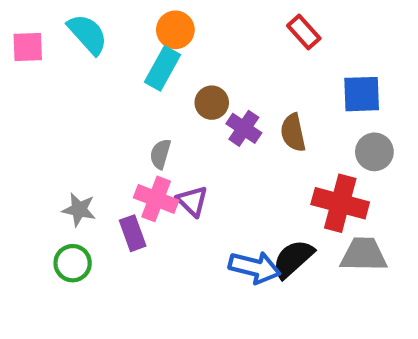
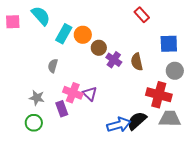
orange circle: (175, 30) -> (83, 35), moved
cyan rectangle: (163, 68) -> (64, 34), moved
gray semicircle: (160, 154) -> (53, 66), moved
blue arrow: (255, 267) -> (119, 125), turned -30

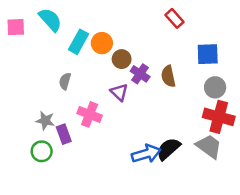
purple triangle: (90, 94) -> (119, 92), moved
red cross: (159, 95) -> (219, 117), moved
purple rectangle: (62, 109) -> (64, 134), moved
gray trapezoid: (170, 119) -> (209, 146), turned 35

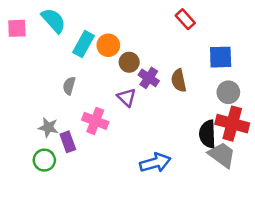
black semicircle: (168, 149) -> (207, 134), moved, turned -50

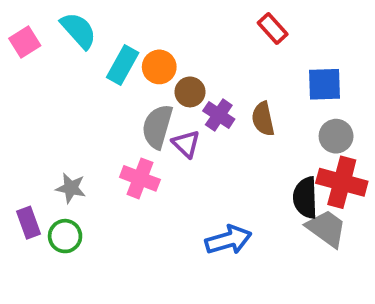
pink square: (17, 28) -> (25, 42), turned -30
gray semicircle: (69, 86) -> (157, 127), moved, size x1.6
purple rectangle: (68, 142) -> (29, 223), moved

